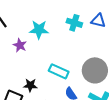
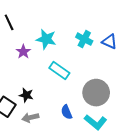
cyan rectangle: (59, 71) -> (59, 71), moved

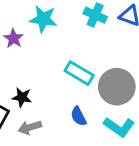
cyan rectangle: (59, 71) -> (79, 73), moved

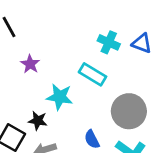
cyan star: (43, 19) -> (60, 97), moved
cyan rectangle: (79, 73) -> (92, 74), moved

